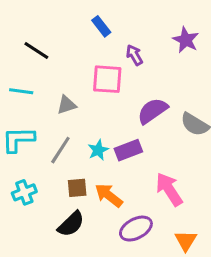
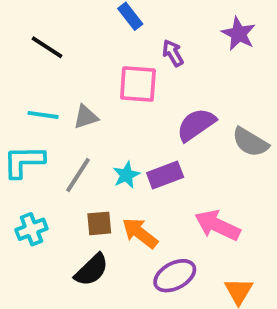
cyan line: (21, 91) -> (43, 115), moved
pink arrow: (169, 189) -> (217, 225), turned -32

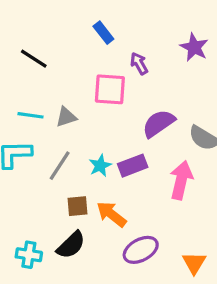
pink arrow: (217, 225) -> (181, 180), moved, turned 78
cyan cross: (31, 229) -> (29, 255), moved, turned 30

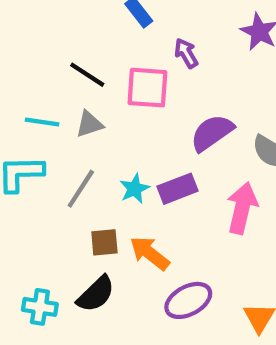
black line: (34, 59) -> (87, 75), moved

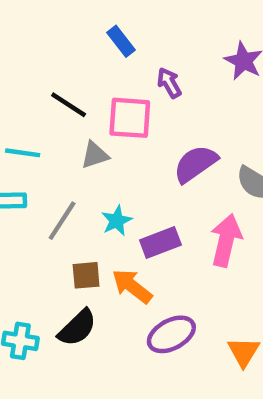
gray triangle: (89, 124) -> (95, 155), moved
purple rectangle: (178, 189) -> (160, 243), moved

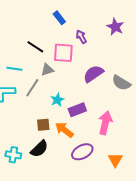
gray line: (62, 221) -> (32, 88), moved
pink arrow: (226, 240) -> (105, 123), moved

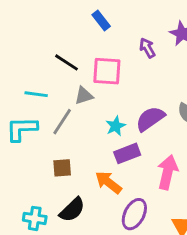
purple arrow: (81, 37) -> (147, 48), moved
purple semicircle: (93, 74) -> (150, 119), moved
cyan star: (57, 100) -> (116, 126), moved
brown square: (43, 125) -> (62, 168), moved
purple ellipse: (82, 152) -> (134, 214), turned -35

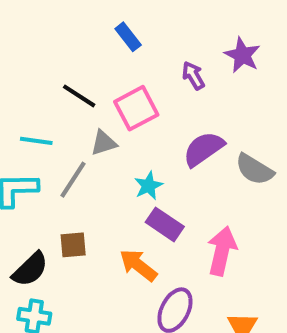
pink square: (107, 71) -> (136, 108), turned -32
purple semicircle: (150, 119) -> (204, 149), moved
purple rectangle: (127, 153) -> (165, 224), turned 55
black semicircle: (72, 210) -> (30, 269), moved

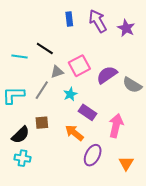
blue rectangle: (128, 37) -> (69, 19), turned 32
purple arrow: (193, 76) -> (98, 21), moved, size x1.6
pink square: (136, 108) -> (79, 66), moved
cyan line: (36, 141) -> (19, 57), moved
cyan star: (148, 186) -> (70, 94), moved

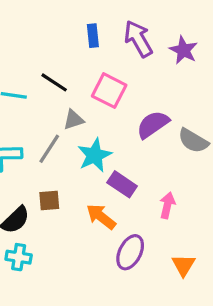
pink square: (79, 66) -> (109, 91), moved, turned -35
cyan star: (70, 94) -> (95, 155), size x1.5
pink arrow: (116, 126) -> (167, 205), size x0.7

